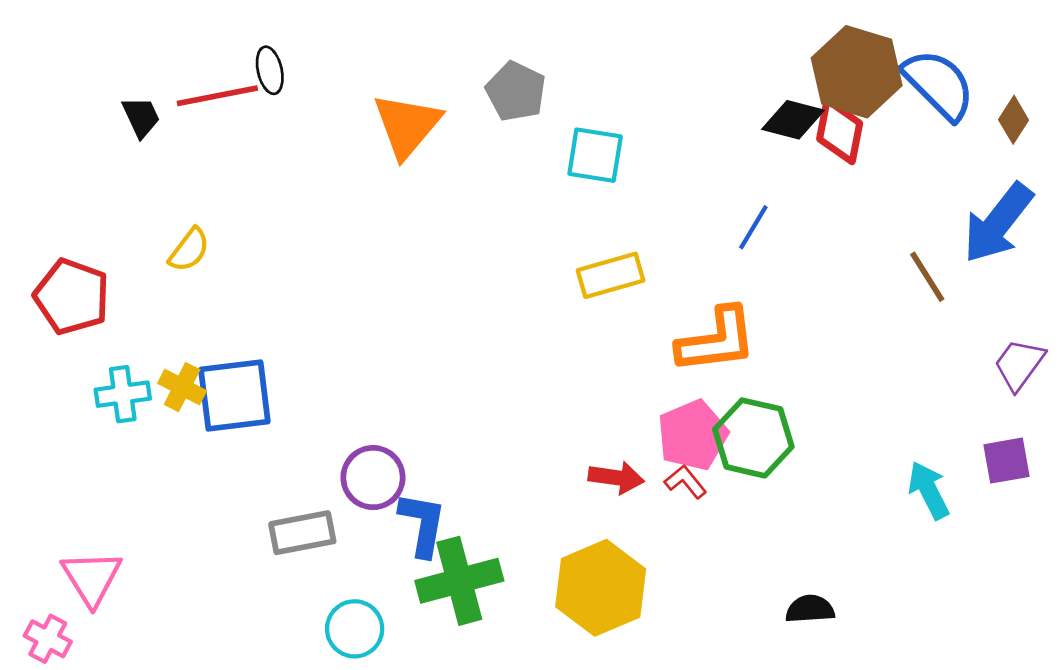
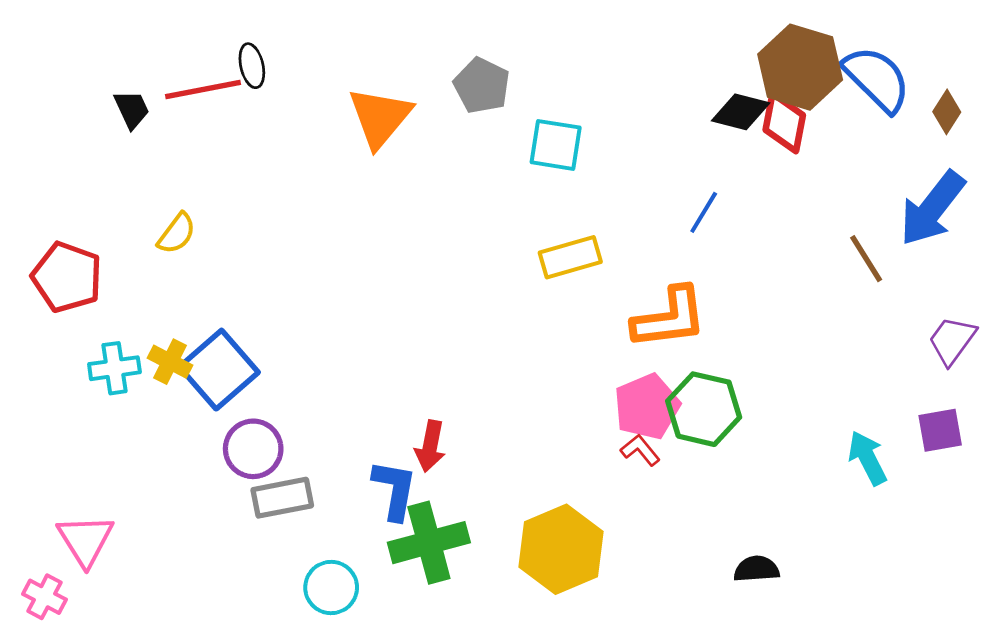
blue square: (234, 396) -> (219, 370), turned -34
purple circle: (373, 478) -> (253, 449), moved
red arrow: (616, 478) -> (430, 446), moved, turned 93

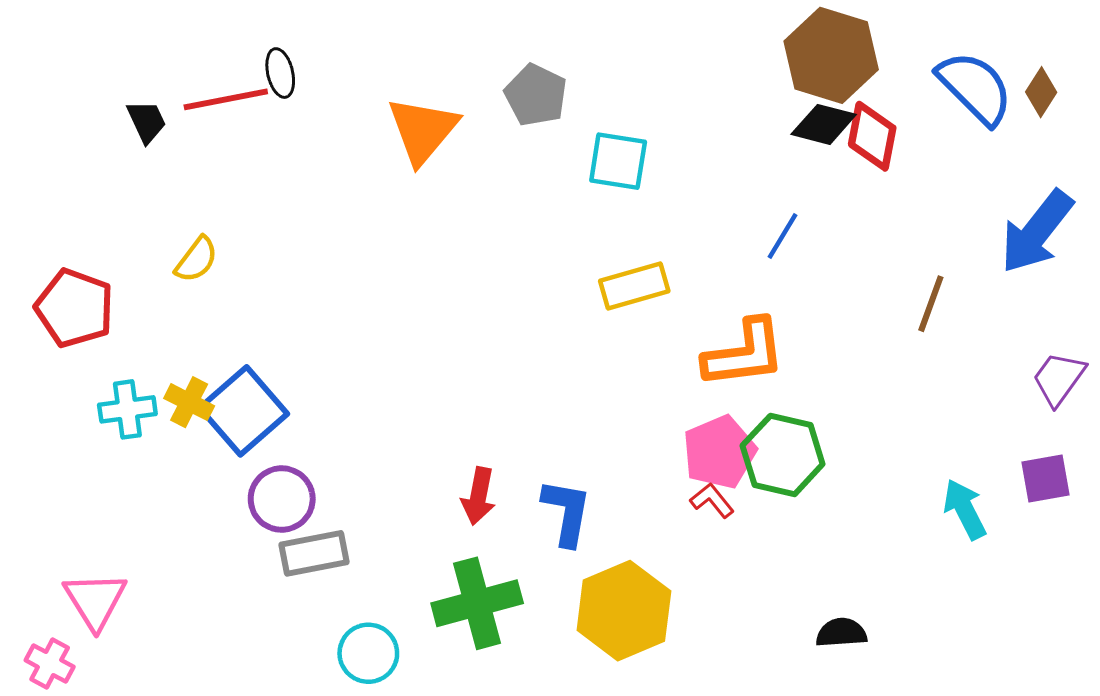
brown hexagon: (800, 67) -> (831, 55), moved
brown diamond: (947, 112) -> (1041, 92), moved
brown line: (866, 259) -> (931, 304), moved, turned 52
blue L-shape: (395, 490) -> (567, 512), moved

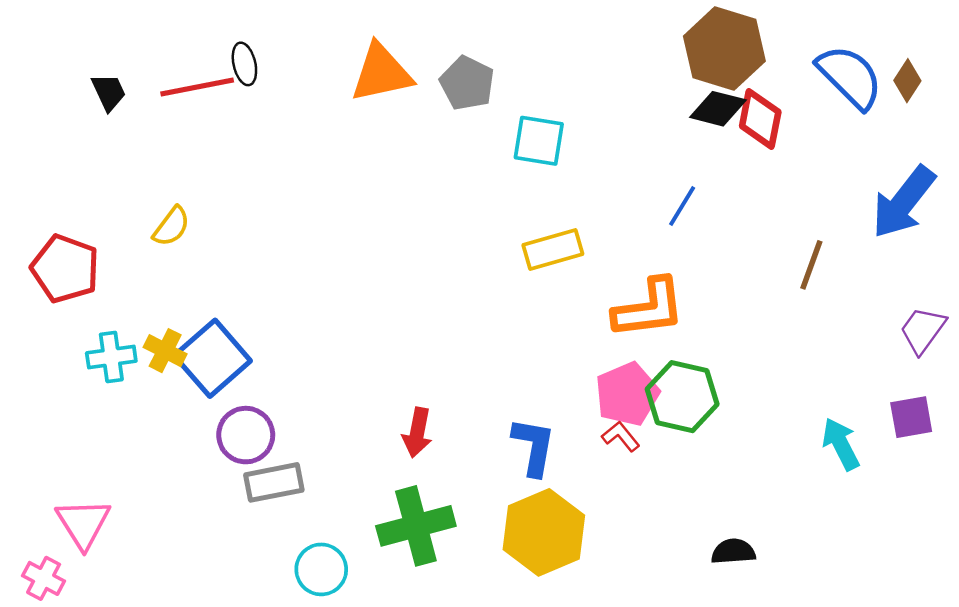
black trapezoid: (147, 121) -> (109, 92), moved
orange triangle: (423, 130) -> (381, 73), moved, turned 38
blue L-shape: (567, 512) -> (534, 447), moved

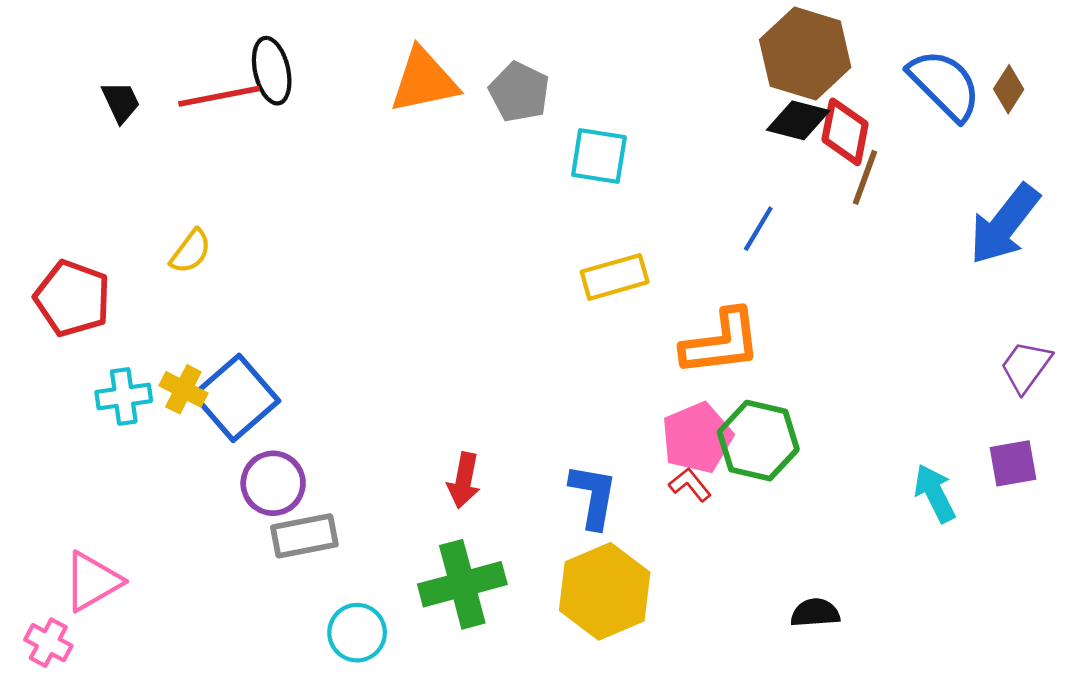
black ellipse: (244, 64) -> (272, 71), size x1.4
brown line: (811, 265) -> (865, 177), moved
pink triangle: (83, 523) -> (92, 581), turned 32

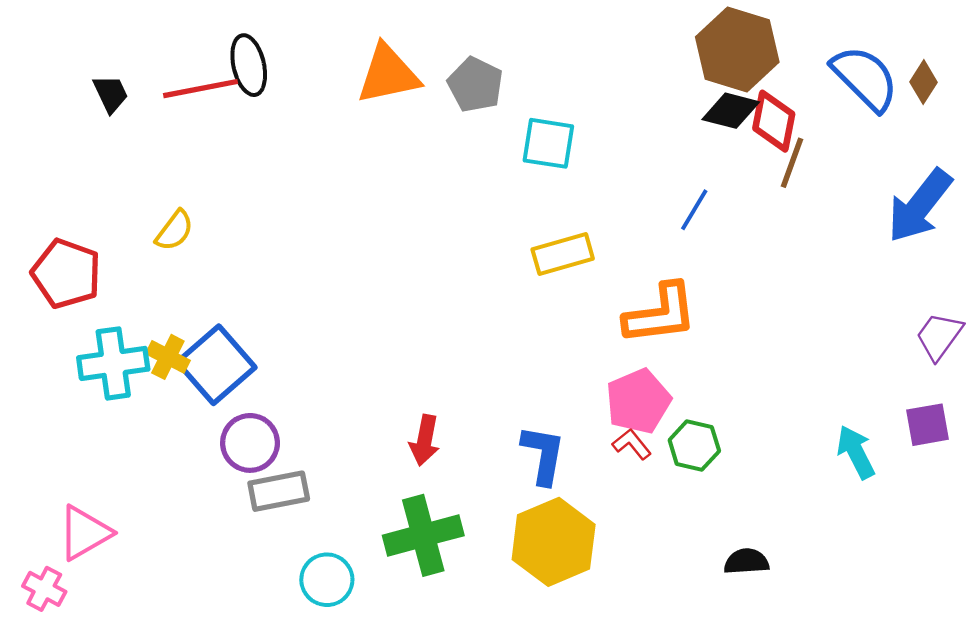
cyan cross: (124, 396) -> (113, 363), size x1.4
green hexagon: (758, 441) -> (694, 446), moved, size x0.7

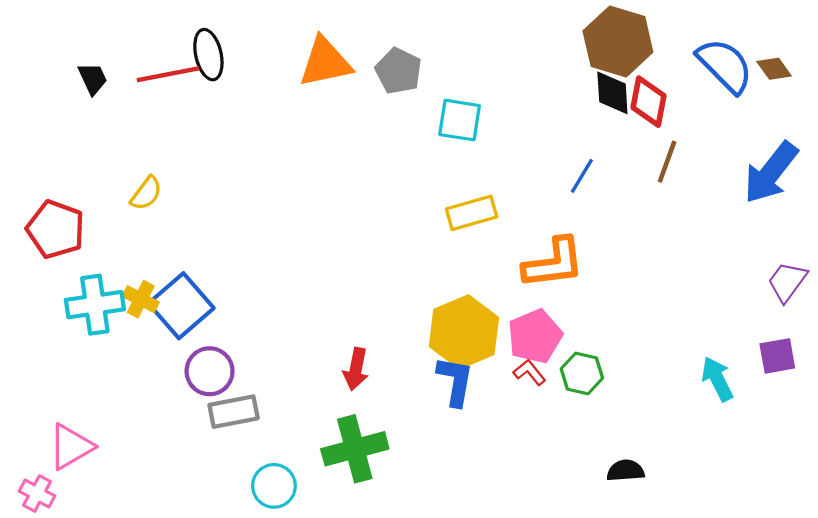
brown diamond: (924, 82) -> (774, 69), turned -68
black diamond: (731, 111) -> (612, 93), turned 72
brown line: (792, 163) -> (667, 162), moved
yellow hexagon: (554, 542) -> (464, 332), moved

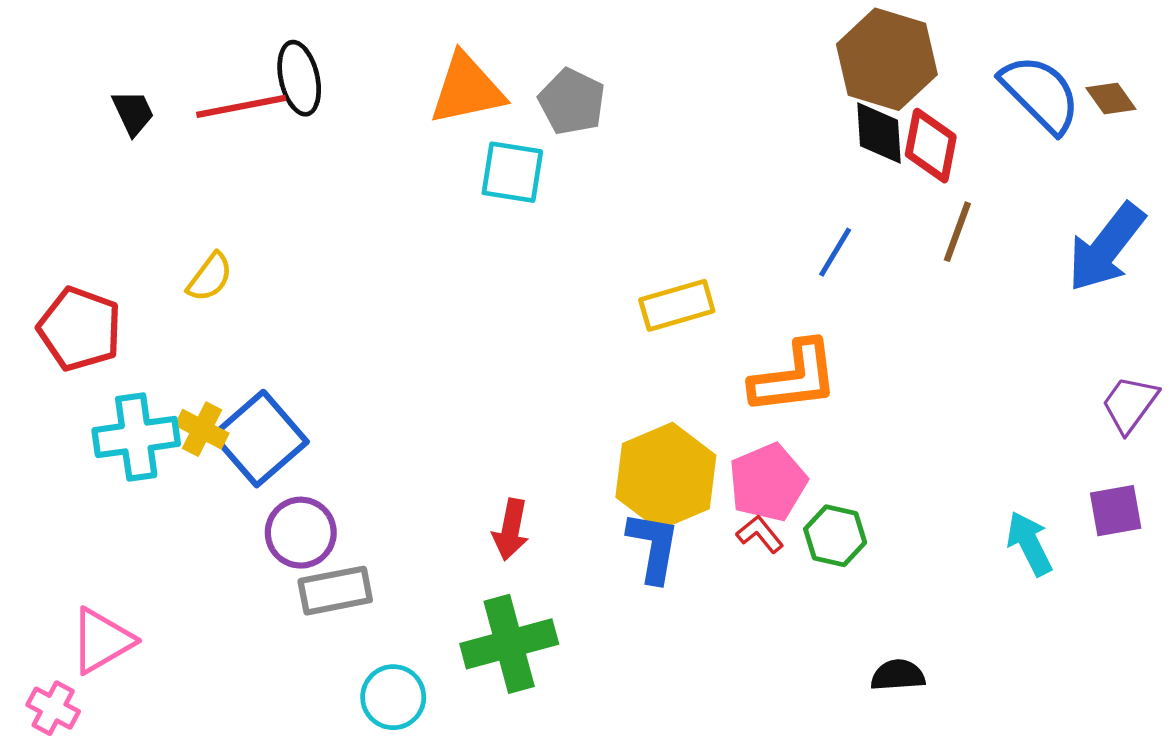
cyan square: (460, 120) -> (512, 172), moved

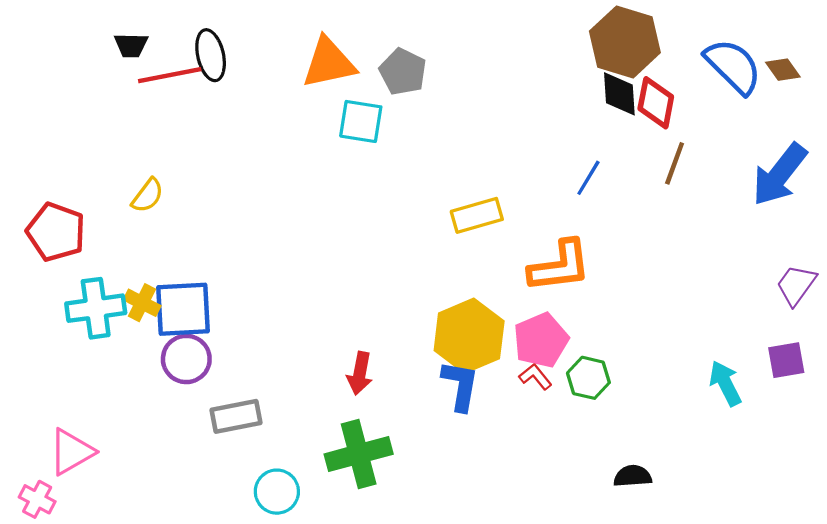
black trapezoid: (133, 113) -> (131, 45), moved, turned 116
blue square: (260, 439) -> (183, 309), turned 38
purple circle: (301, 533) -> (186, 359), moved

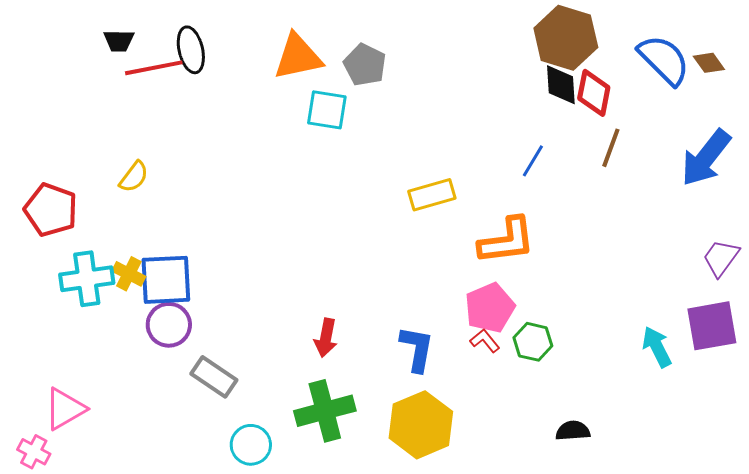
yellow hexagon: (469, 336) -> (421, 425), moved
purple square: (786, 360) -> (712, 326), size x1.5
gray rectangle: (236, 416) -> (214, 377), turned 45

